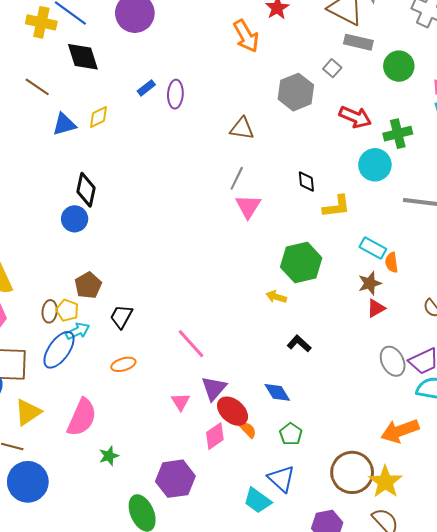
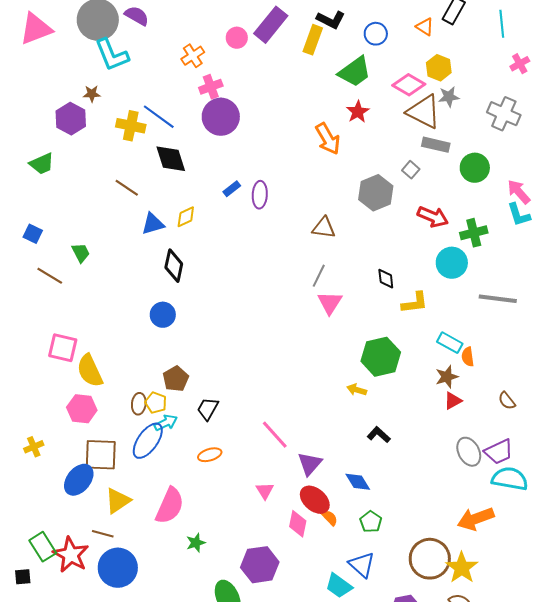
black diamond: (86, 190) -> (174, 266), moved
purple triangle: (214, 388) -> (310, 464), moved
pink diamond: (215, 436) -> (298, 524), turned -44

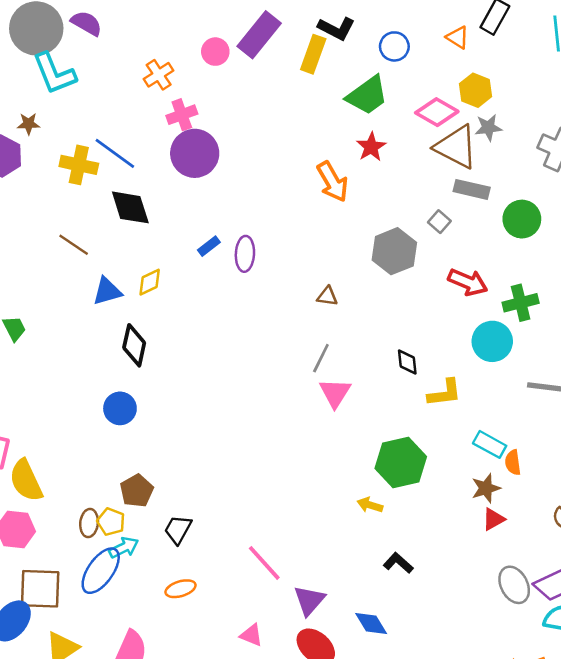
brown triangle: (324, 228) -> (327, 296), size x0.7
pink triangle: (265, 491) -> (251, 635), turned -36

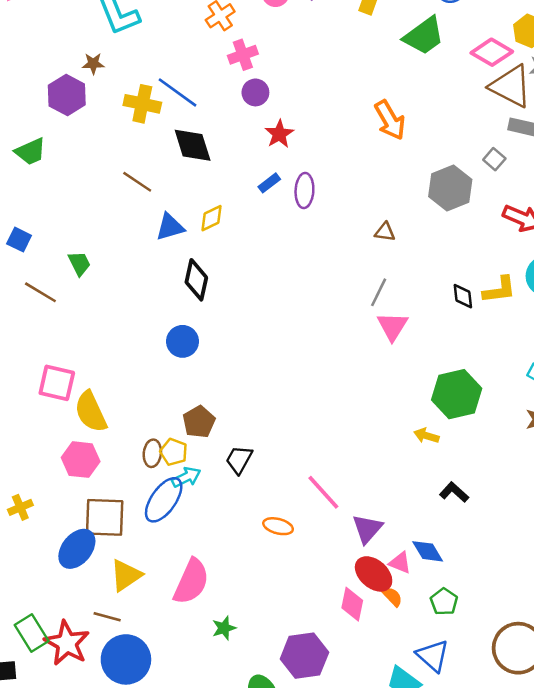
red star: (371, 147) -> (279, 134), moved
purple circle: (195, 153) -> (255, 92), size x0.6
yellow L-shape: (445, 393) -> (499, 290), moved
orange ellipse: (181, 589) -> (278, 526), moved, turned 32
pink triangle: (251, 635) -> (400, 563), moved

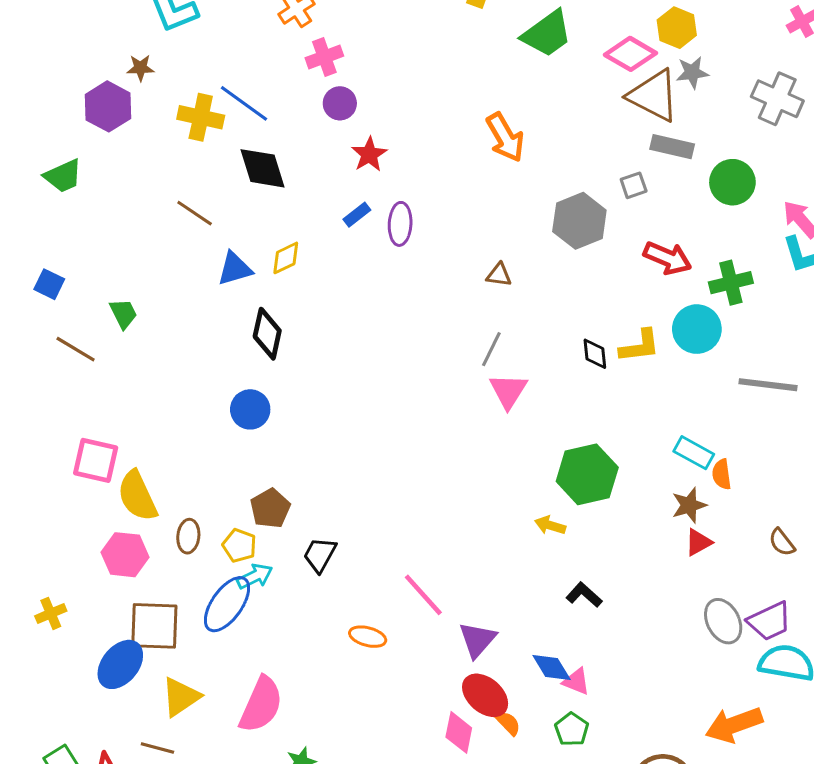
gray square: (494, 159) -> (634, 185), turned 30
brown ellipse: (152, 453) -> (188, 536), moved
pink triangle: (400, 563) -> (576, 681), moved

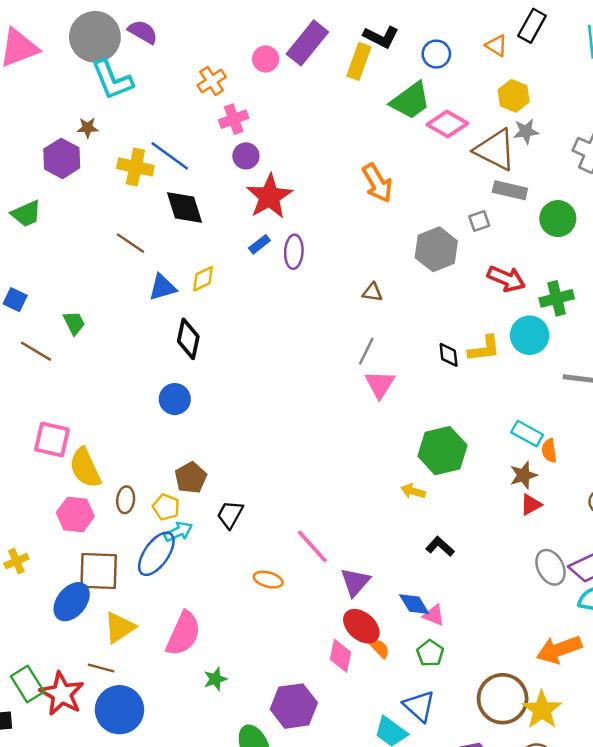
pink diamond: (630, 54) -> (447, 124), moved
red star: (369, 154) -> (269, 196), size x1.6

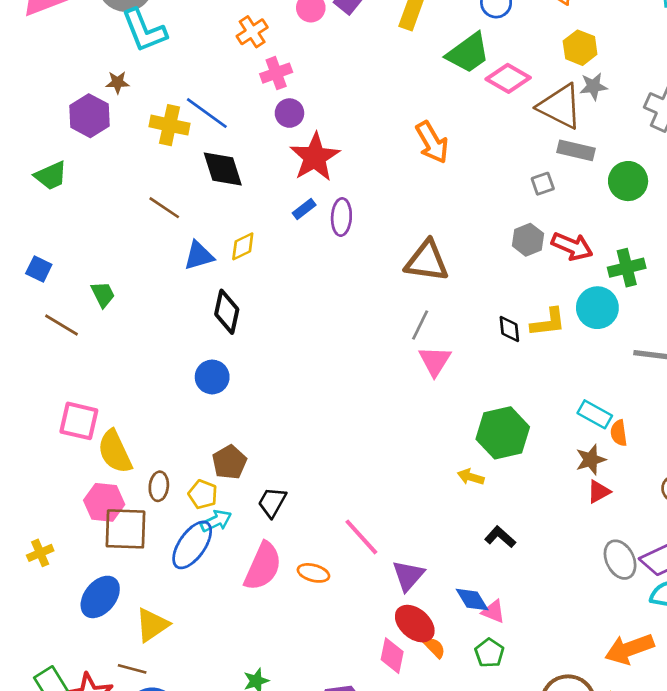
gray hexagon: (436, 249) -> (528, 240), moved, size x0.7
brown triangle: (372, 292) -> (427, 261), size x2.0
brown square: (99, 571) -> (125, 529), moved
pink semicircle: (183, 634) -> (263, 566), moved

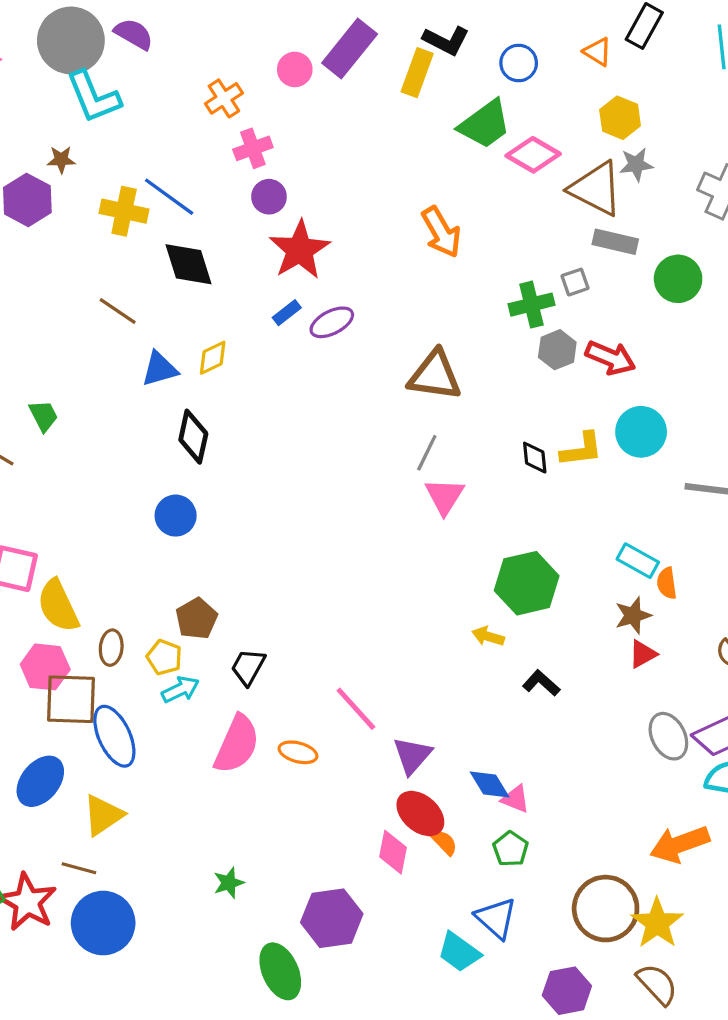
purple ellipse: (341, 217) -> (332, 322), turned 60
green cross: (627, 268) -> (532, 305), moved
black L-shape: (500, 537) -> (541, 683), moved
blue ellipse: (192, 545) -> (114, 736), moved, turned -60

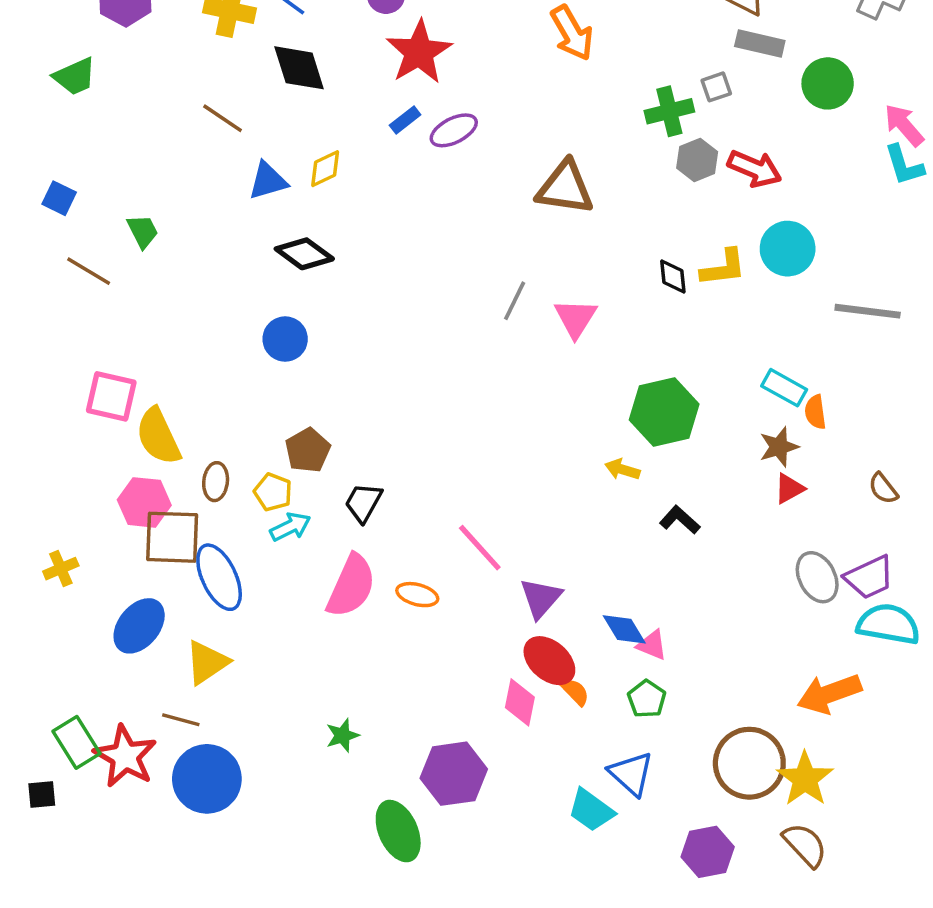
black diamond: (193, 437) -> (304, 254), turned -66
gray line: (427, 453) -> (515, 301), moved

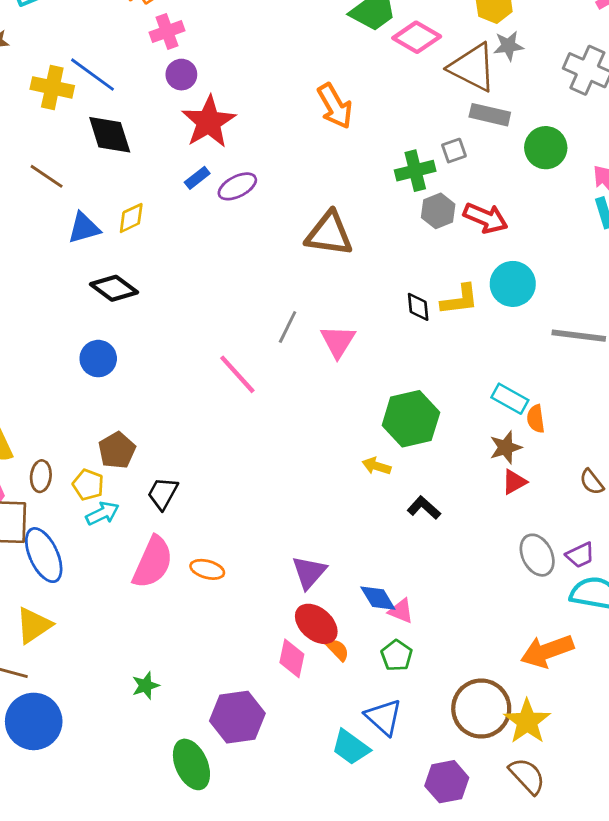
pink line: (480, 548) -> (237, 374), moved
purple trapezoid: (869, 577) -> (580, 555), size x0.7

